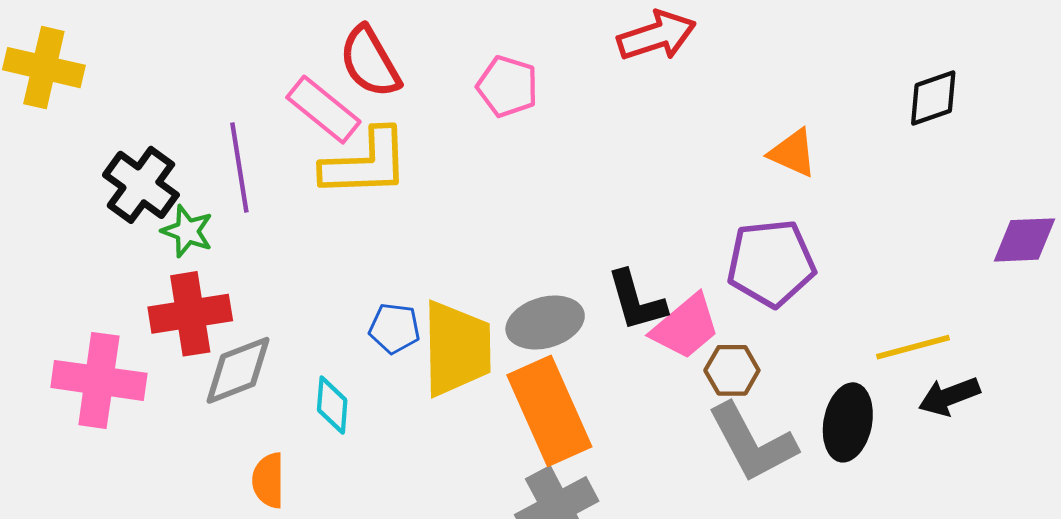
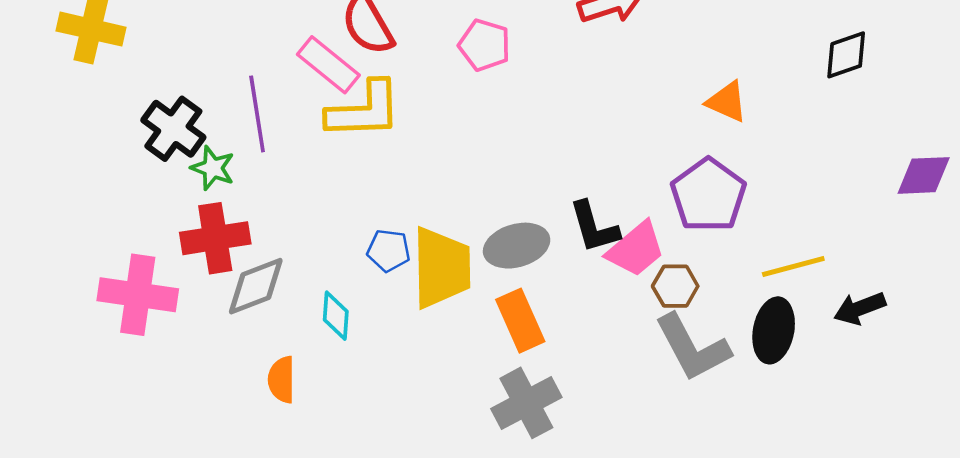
purple pentagon: (771, 263) -> (708, 195), turned -30
yellow line: (913, 347) -> (793, 266), moved
orange rectangle: (549, 411) -> (520, 321), size x0.7

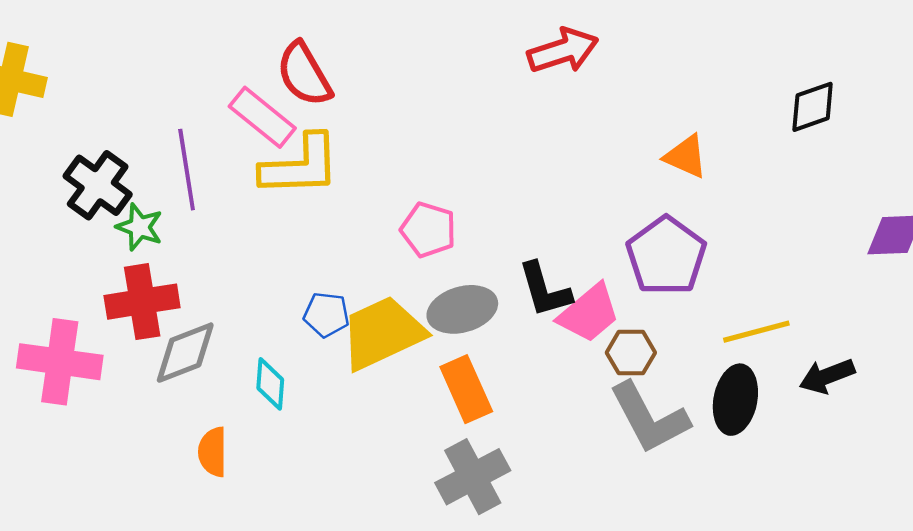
pink pentagon: (485, 45) -> (428, 230), moved
yellow trapezoid: (442, 268) -> (383, 333), turned -114

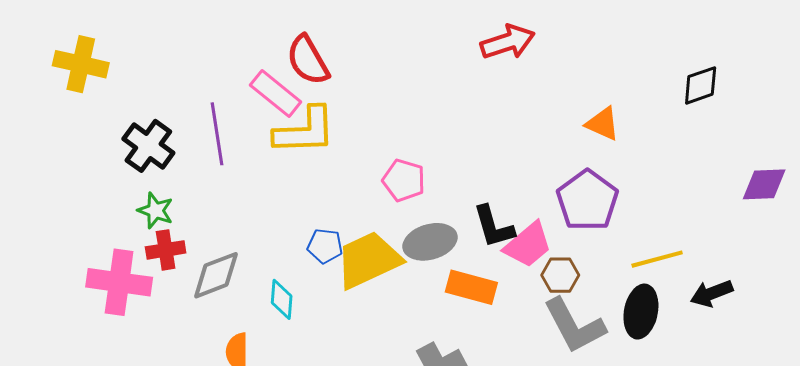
green star: (139, 227) -> (155, 211), moved
red cross: (142, 302) -> (166, 250), moved, size x0.7
orange rectangle: (466, 389) -> (471, 287), moved, turned -51

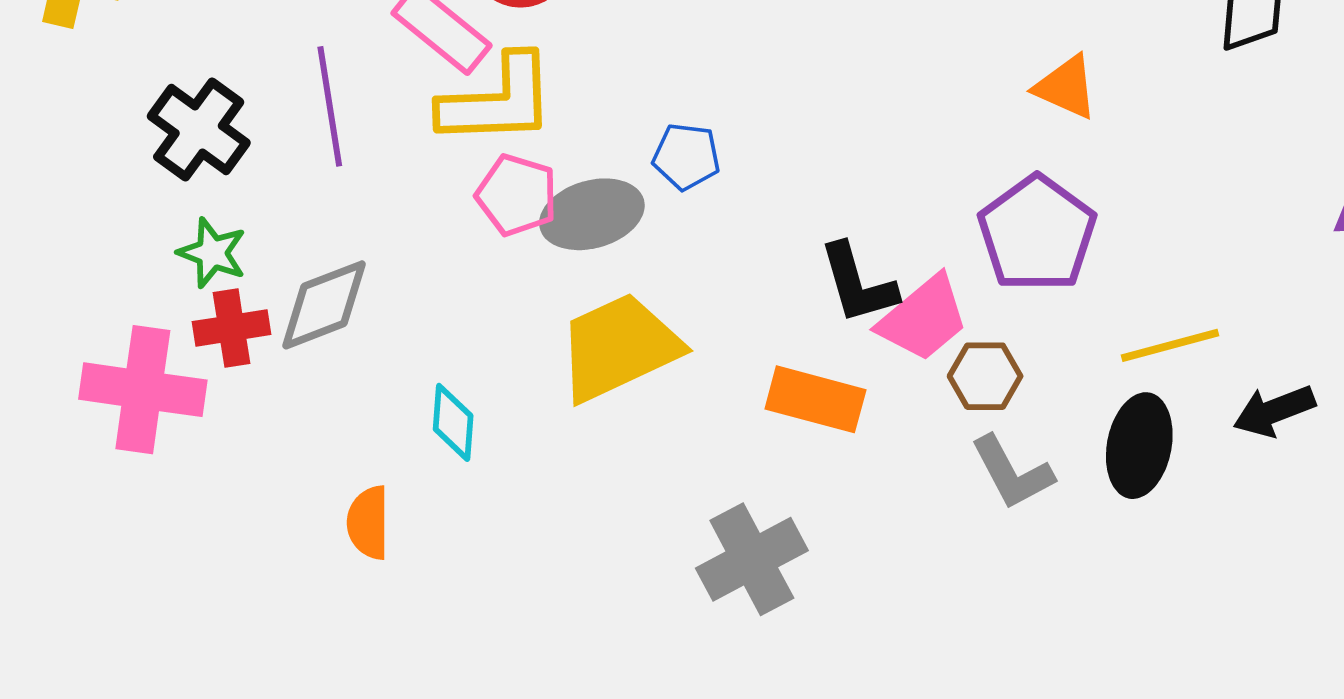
pink pentagon: (404, 180) -> (517, 195), moved
gray ellipse: (430, 242) -> (592, 214), moved
blue pentagon: (325, 246) -> (686, 156), moved
gray diamond: (216, 275) -> (324, 305), moved
gray L-shape: (574, 326) -> (1012, 473), size x0.7

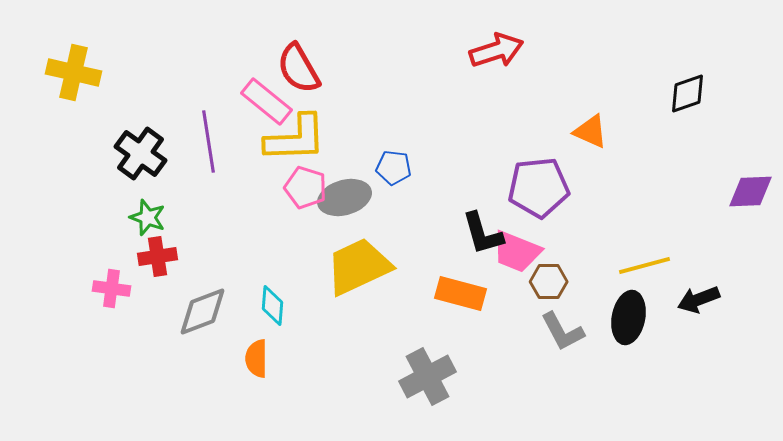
purple pentagon: (1037, 234) -> (538, 188), moved, turned 30
gray diamond: (324, 305) -> (202, 312), moved
pink trapezoid: (923, 318) -> (516, 252), turned 62
pink cross: (143, 390) -> (112, 288), size x0.6
orange semicircle: (368, 523) -> (256, 358), moved

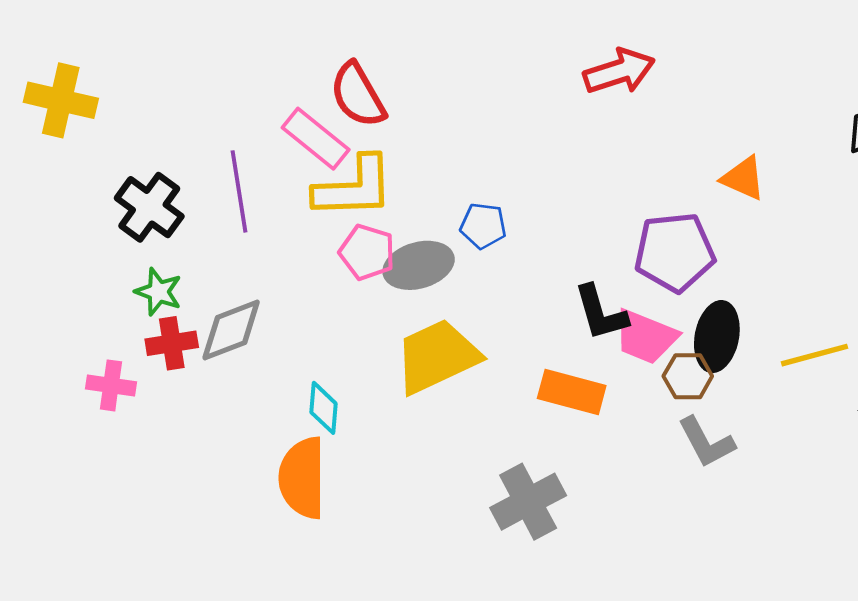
gray diamond: (202, 312) -> (231, 330), moved
black ellipse: (628, 318) -> (717, 337), moved
orange semicircle: (256, 358) -> (302, 478), size x1.6

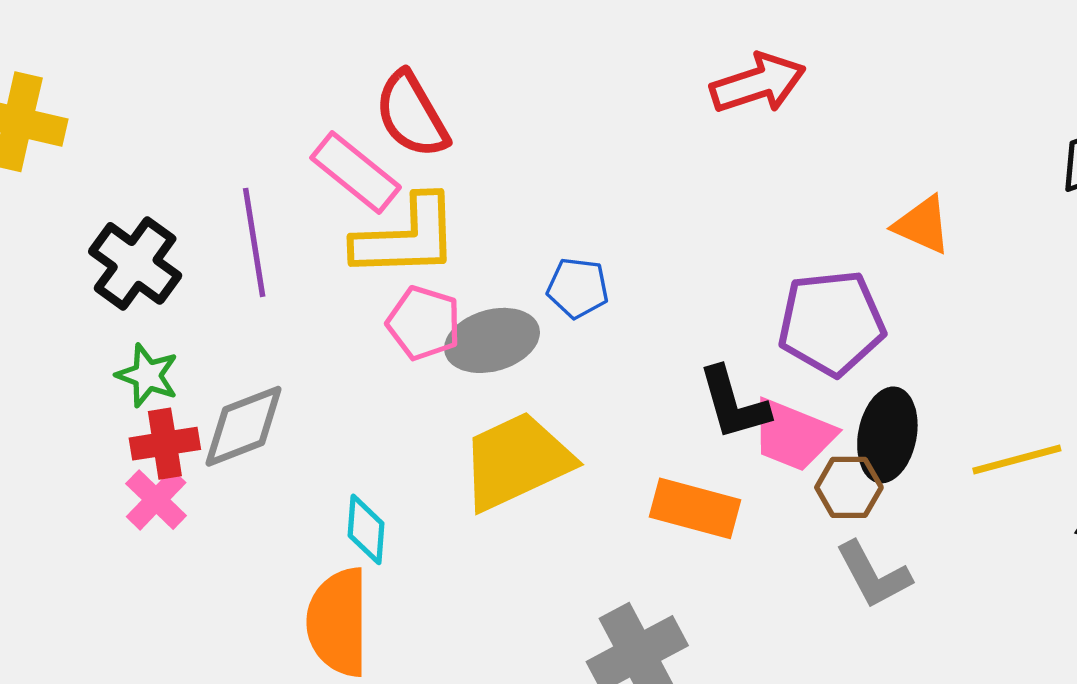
pink cross: (111, 385) -> (156, 500), moved, turned 36

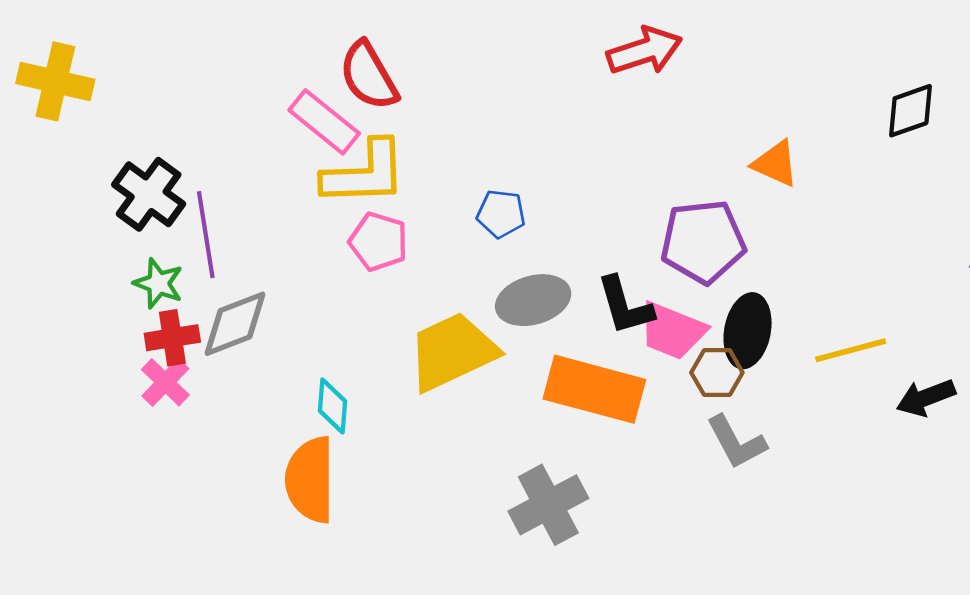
purple line: (254, 242) -> (206, 235), moved
gray ellipse: (492, 340) -> (533, 300), moved
orange rectangle: (695, 508) -> (594, 389), size x1.4

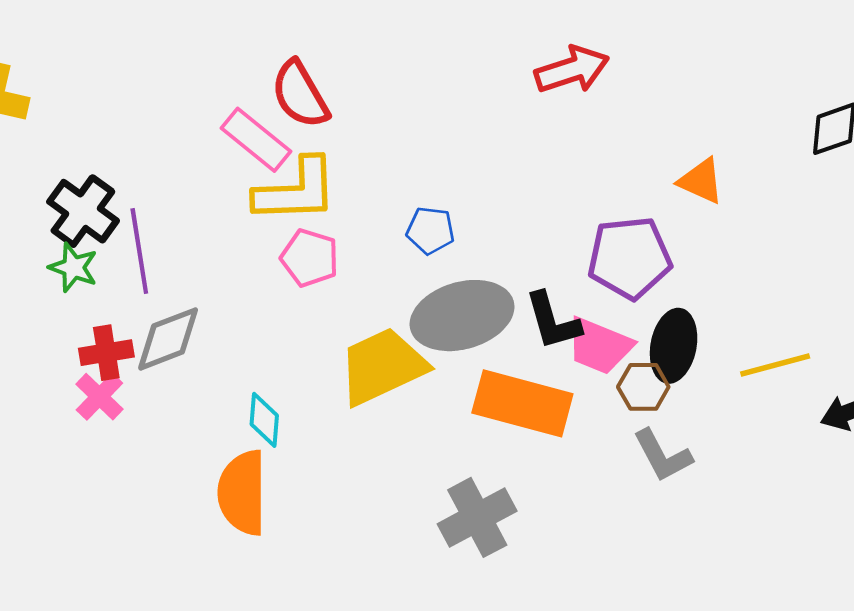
green star: (158, 283) -> (73, 267), moved
gray ellipse: (533, 300) -> (462, 316), size x1.4

